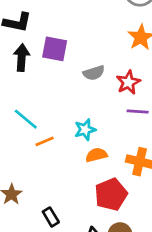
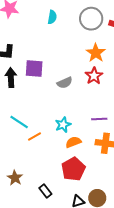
red star: (128, 82) -> (94, 76), moved
purple line: (138, 111) -> (99, 119), moved
red pentagon: (111, 194) -> (73, 169), moved

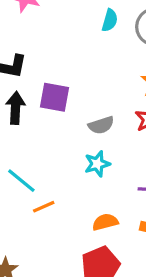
cyan semicircle: (52, 17) -> (110, 20), moved
cyan star: (63, 125) -> (97, 164), moved

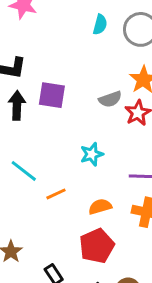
gray semicircle: (101, 125) -> (110, 99), moved
orange line: (44, 207) -> (56, 194), moved

